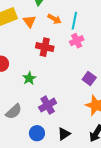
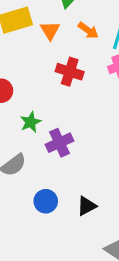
green star: (29, 78) -> (31, 122), moved
purple cross: (48, 105) -> (59, 143), moved

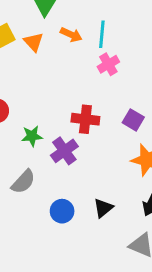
red cross: (70, 72) -> (85, 119), moved
green star: (31, 122) -> (32, 136), turned 30

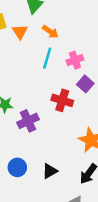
cyan line: (102, 34) -> (47, 58), moved
red cross: (85, 119) -> (62, 100), moved
purple square: (133, 120) -> (85, 84), moved

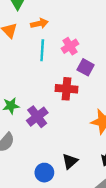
orange arrow: (50, 32) -> (39, 23), turned -35
blue circle: (17, 167) -> (44, 173), moved

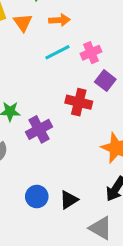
cyan line: (42, 50) -> (57, 52), turned 50
black triangle: (70, 161) -> (69, 200), moved

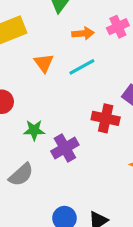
orange triangle: (23, 23) -> (44, 63), moved
pink cross: (91, 53) -> (118, 27), moved

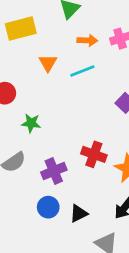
red cross: (106, 118) -> (94, 154), moved
purple cross: (65, 148) -> (54, 171), moved

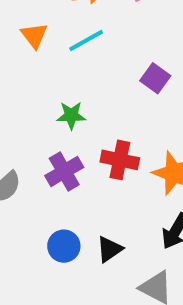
green star: (31, 123) -> (71, 115), moved
purple cross: (54, 171) -> (64, 172), moved

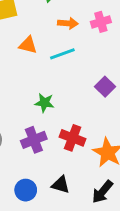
orange triangle: (34, 35) -> (28, 45), turned -48
black triangle: (109, 249) -> (61, 185), moved, turned 42

